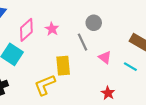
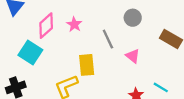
gray circle: (94, 23) -> (133, 18), moved
cyan line: (130, 67) -> (161, 87), moved

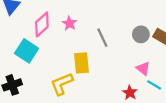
gray circle: (133, 18) -> (141, 34), moved
pink triangle: (133, 56) -> (143, 68), moved

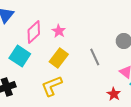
gray line: (102, 38) -> (95, 57), moved
yellow rectangle: (82, 63) -> (59, 58), moved, turned 42

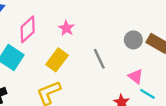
pink star: (59, 31) -> (66, 28), moved

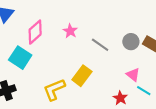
gray line: (99, 59) -> (100, 45), moved, turned -30
yellow rectangle: (57, 60) -> (82, 76), moved

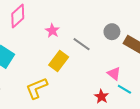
pink diamond: (35, 32) -> (18, 16), moved
gray circle: (131, 42) -> (112, 32), moved
yellow rectangle: (82, 76) -> (59, 61), moved

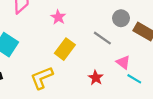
gray line: (82, 44) -> (102, 38), moved
red star: (101, 97) -> (96, 78), moved

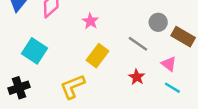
pink triangle: (123, 62) -> (169, 64), moved
red star: (96, 78) -> (137, 77), moved

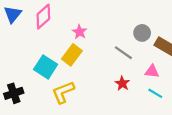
cyan square: (34, 51) -> (46, 67), moved
yellow rectangle: (98, 56) -> (72, 55), moved
pink triangle: (169, 64) -> (152, 71), turned -32

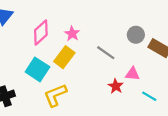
pink diamond: (43, 17) -> (41, 33), moved
gray line: (123, 53) -> (106, 53), moved
pink triangle: (152, 71) -> (132, 74), moved

